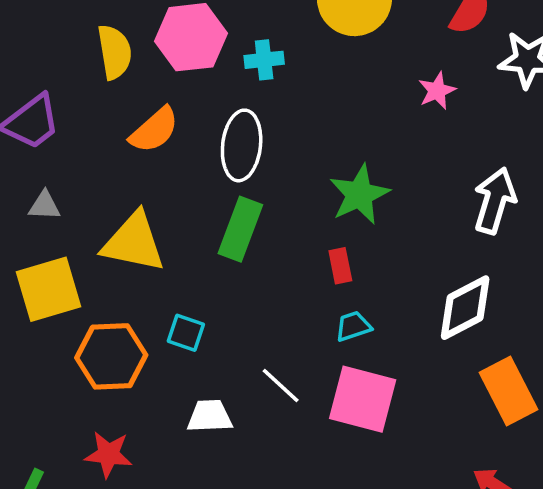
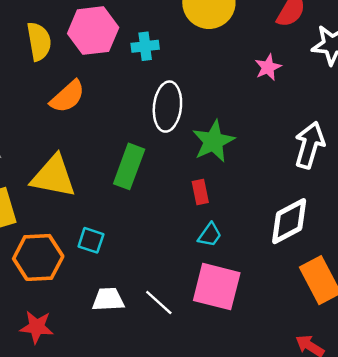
white ellipse: (242, 145) -> (167, 107), moved
cyan trapezoid: (353, 326) -> (210, 235), turned 144
white line: (281, 385) -> (159, 303), moved

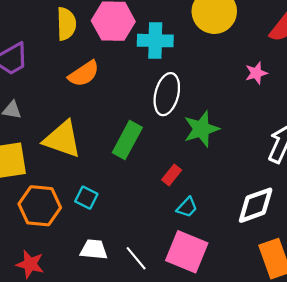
cyan cross: (145, 46) -> (155, 41), size x1.5
red rectangle: (200, 192) -> (172, 175), moved, turned 42

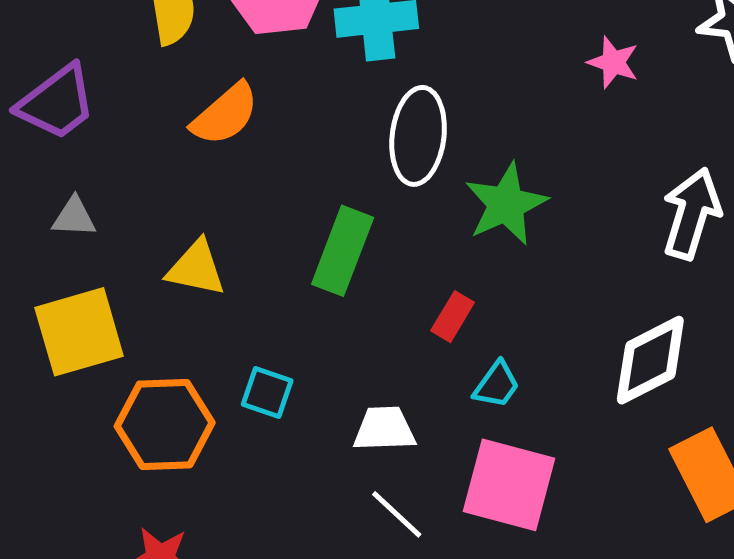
pink star: (256, 73) -> (613, 62), turned -30
yellow triangle: (62, 139) -> (196, 268), size x0.7
white trapezoid: (94, 250) -> (384, 429), moved

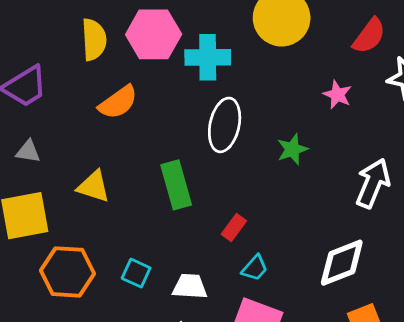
green star: (506, 204) -> (292, 149), moved, size x0.7
green rectangle: (343, 251) -> (176, 185), turned -42
cyan square: (267, 393) -> (136, 273), moved

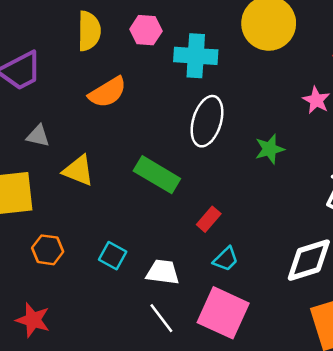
pink hexagon: (154, 34) -> (146, 30), size x0.6
gray triangle: (28, 151) -> (38, 136), moved
green rectangle: (176, 185) -> (157, 175), turned -48
orange hexagon: (67, 272) -> (48, 250), size x0.6

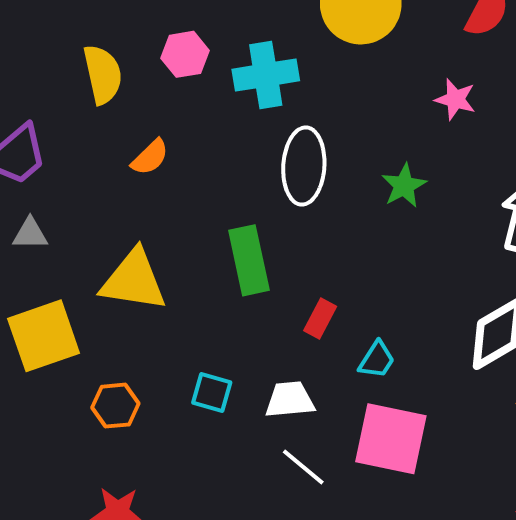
orange semicircle: (108, 92) -> (150, 157), size x0.7
gray triangle: (38, 136) -> (30, 234), moved
yellow triangle: (78, 170) -> (134, 280), size x1.4
green rectangle: (157, 175) -> (249, 260), turned 60
red rectangle: (209, 219) -> (320, 318), moved

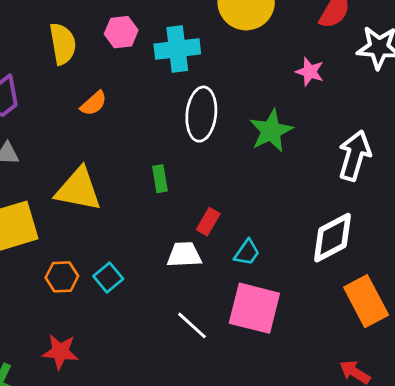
green star: (404, 186) -> (271, 131), size x1.4
green rectangle: (249, 260) -> (160, 179), size x0.6
cyan square: (212, 392) -> (108, 278), moved, turned 32
white trapezoid: (290, 400) -> (184, 255), moved

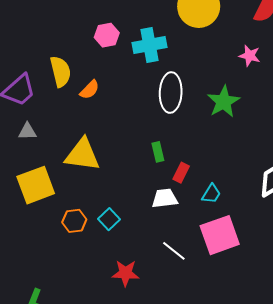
yellow semicircle: (63, 44) -> (61, 72), moved
green rectangle: (160, 179) -> (158, 152), moved
pink square: (254, 308) -> (220, 235), turned -30
red star: (60, 352) -> (126, 273), moved

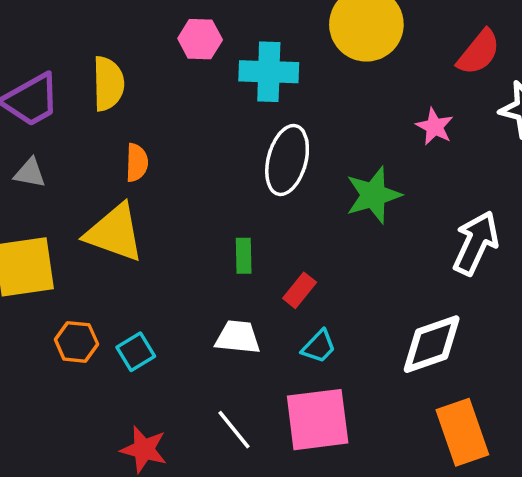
orange semicircle: (90, 90) -> (137, 163), moved, turned -55
red rectangle: (181, 173) -> (300, 290), moved

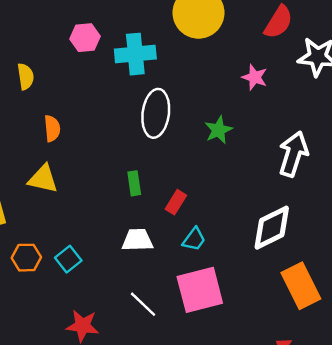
yellow semicircle: (108, 84) -> (26, 76), size x0.7
green star: (373, 195) -> (218, 130), size x0.7
yellow triangle: (115, 233) -> (43, 179), size x0.7

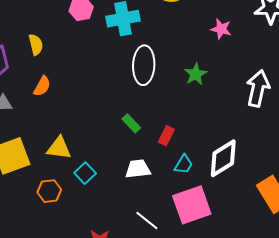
orange semicircle: (52, 128) -> (42, 86), moved, turned 40
yellow triangle: (43, 179) -> (59, 148), moved
green rectangle: (134, 183) -> (131, 123), turned -30
white diamond: (272, 228) -> (223, 158), moved
cyan square: (68, 259) -> (85, 173), moved

